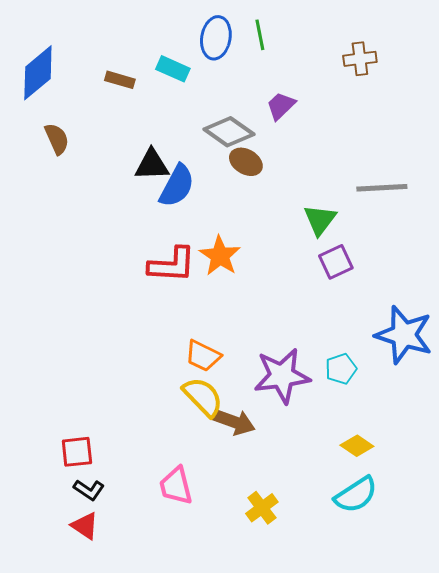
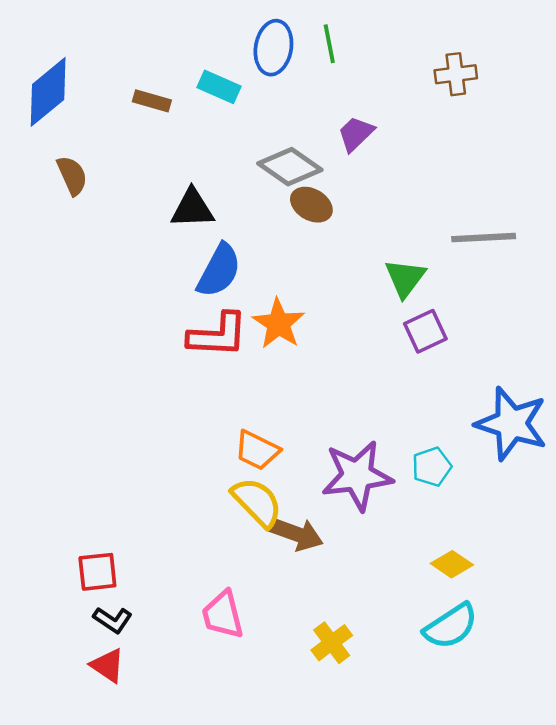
blue semicircle: (177, 186) -> (219, 270), moved

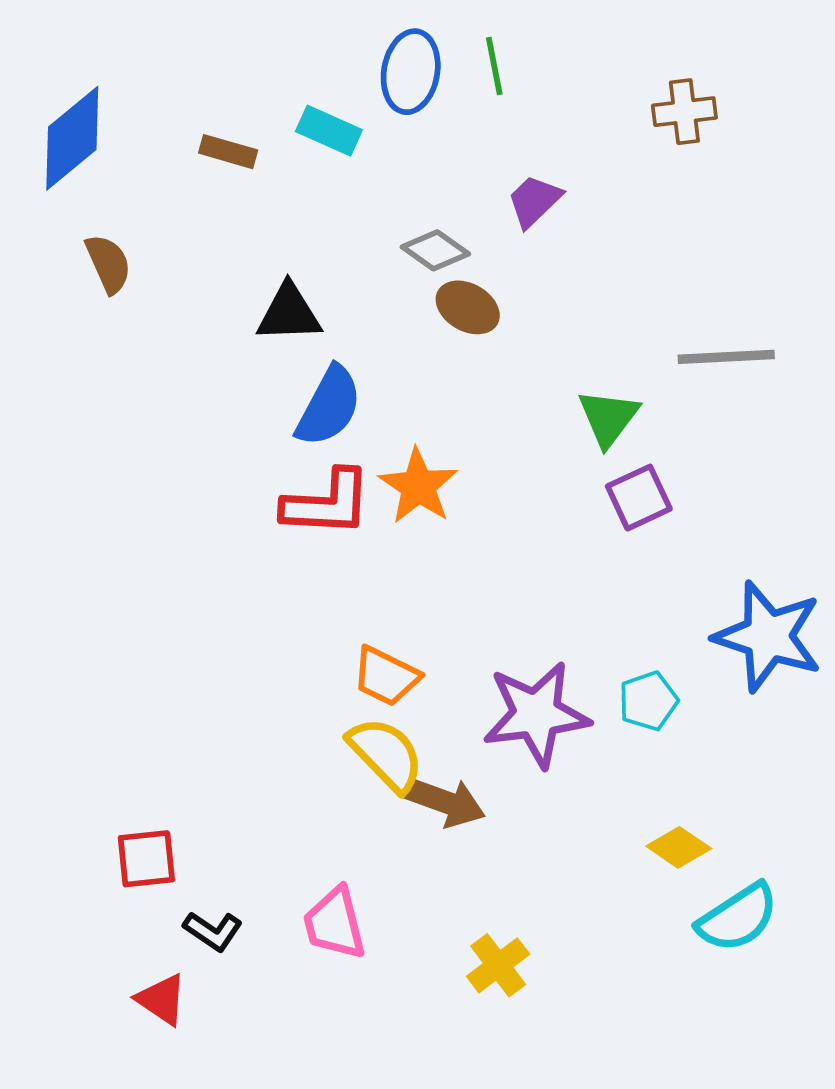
gray diamond: (290, 167) -> (435, 250), size x0.7
black L-shape: (113, 620) -> (213, 931), moved
cyan semicircle: (451, 626) -> (738, 918), moved

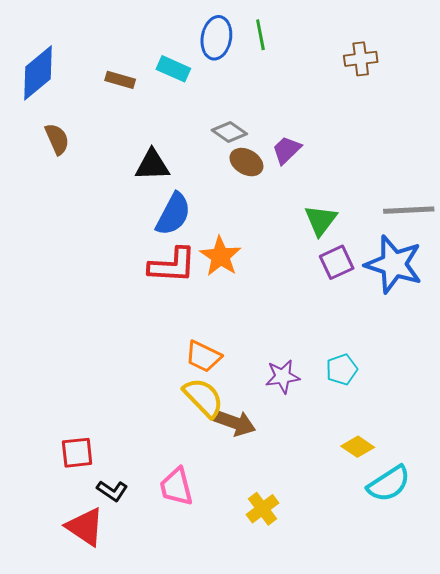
purple trapezoid: (534, 201) -> (287, 150), moved
gray line: (726, 357) -> (409, 210), moved
blue star: (768, 636) -> (394, 264), moved
purple star: (536, 714) -> (283, 376), size x0.6
red triangle: (162, 999) -> (85, 527), size x1.4

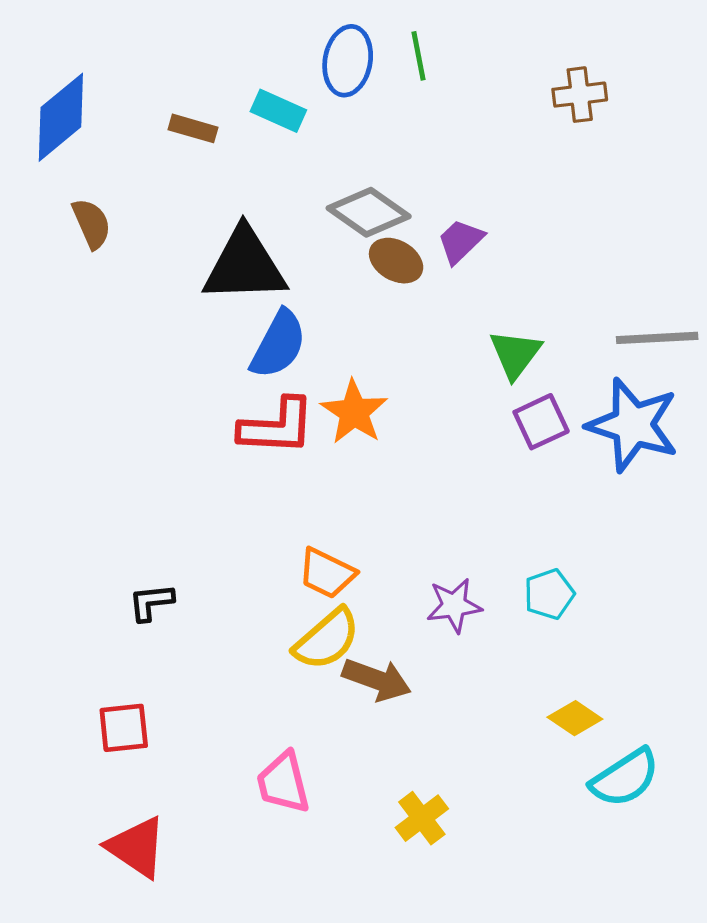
gray diamond: (229, 132) -> (369, 212), size x1.4
black triangle: (152, 165) -> (245, 265), size x1.5
yellow semicircle: (203, 398) -> (327, 639), turned 93
black L-shape: (112, 491) -> (151, 602), moved, turned 140

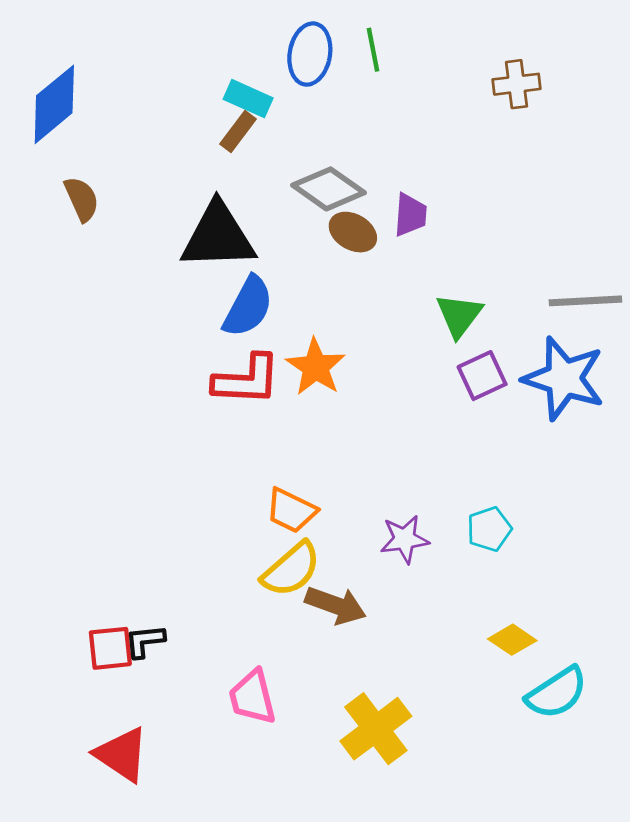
brown rectangle: (193, 128) -> (238, 132), moved, turned -69
purple trapezoid: (460, 241) -> (410, 215), turned 138
black L-shape: (151, 602) -> (145, 641), moved
yellow cross: (422, 818) -> (376, 729), size x1.5

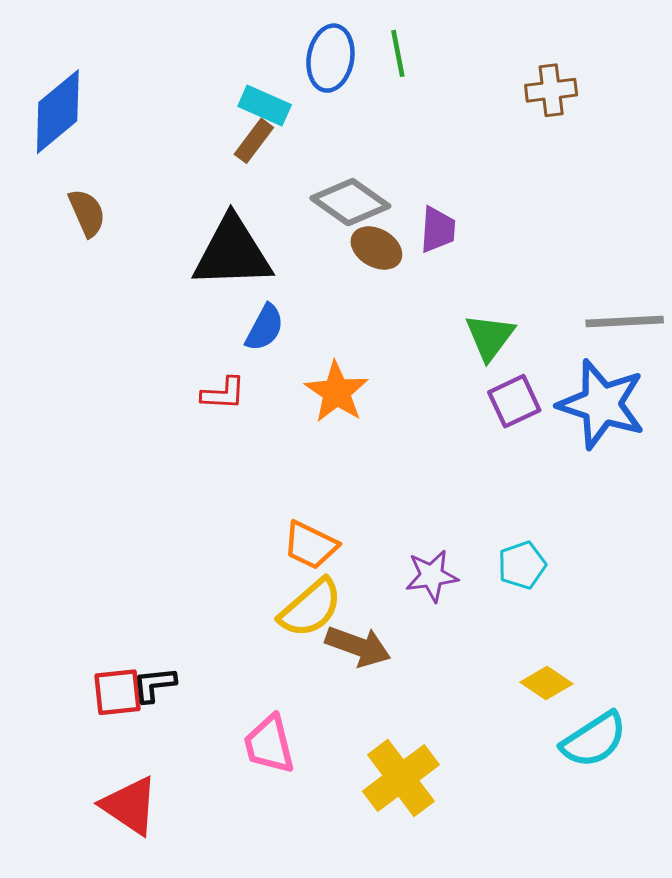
blue semicircle: (248, 307) -> (265, 328), size x0.7
red L-shape: (247, 380) -> (223, 394), moved, size x0.6

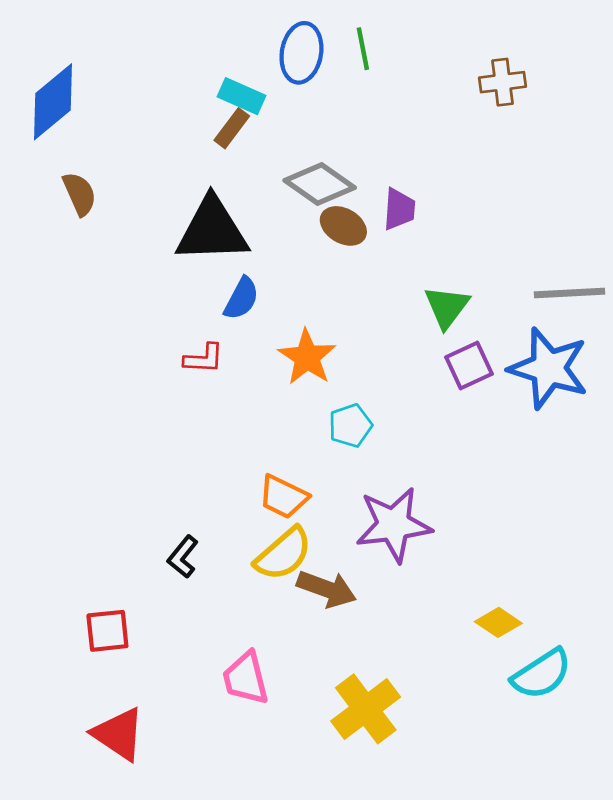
cyan pentagon: (522, 565) -> (350, 426), moved
purple star: (432, 576) -> (394, 525), size x1.6
black L-shape: (154, 685) -> (183, 557), moved, turned -45

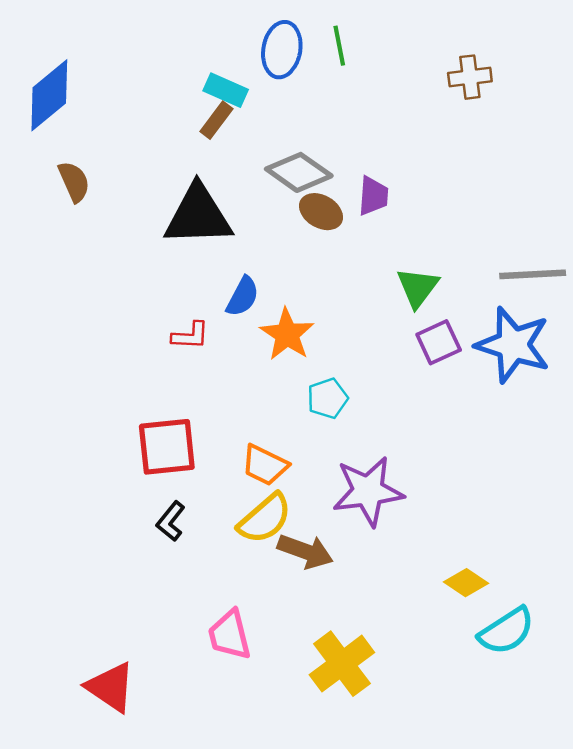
blue semicircle: (241, 299) -> (243, 297), moved
red square: (107, 631) -> (167, 447), moved, size x1.4

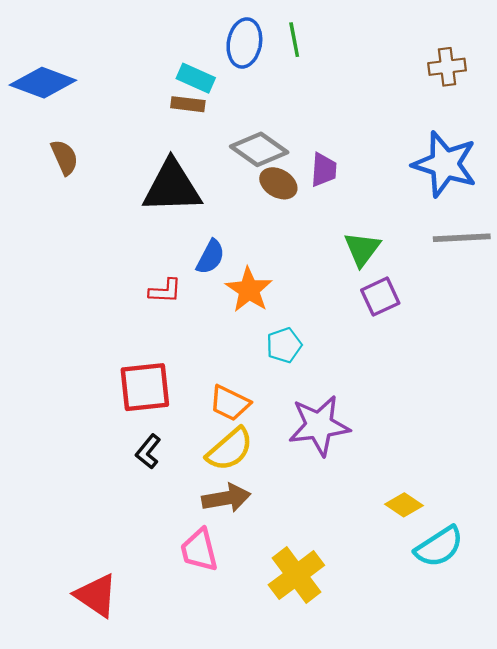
brown cross: (470, 77) -> (447, 67), moved
blue diamond: (49, 95) -> (43, 83), turned 60
brown rectangle: (216, 120) -> (188, 104), turned 60
blue star: (513, 345) -> (445, 164), moved
brown arrow: (305, 551) -> (226, 498), moved, turned -30

